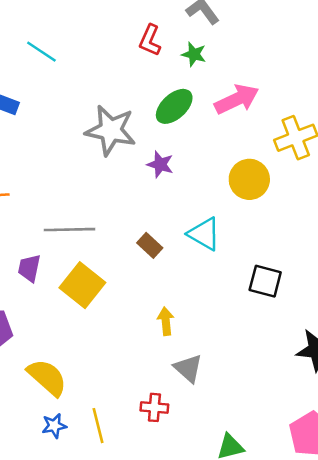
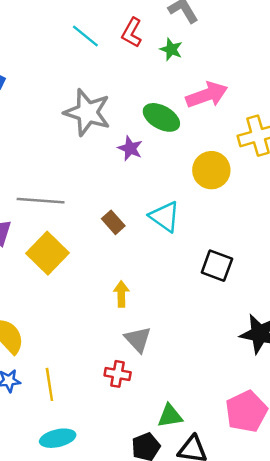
cyan line: (41, 52) -> (85, 36), moved
green ellipse: (174, 106) -> (161, 117), moved, turned 66
red cross: (154, 407) -> (118, 374), moved

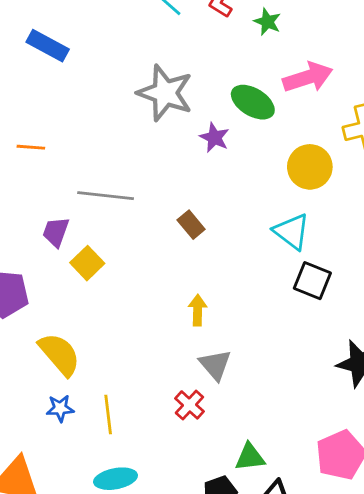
cyan triangle: (165, 217) -> (292, 232), moved
yellow square: (48, 253) -> (87, 263), moved, size x0.7
red cross: (118, 374) -> (189, 405), turned 30

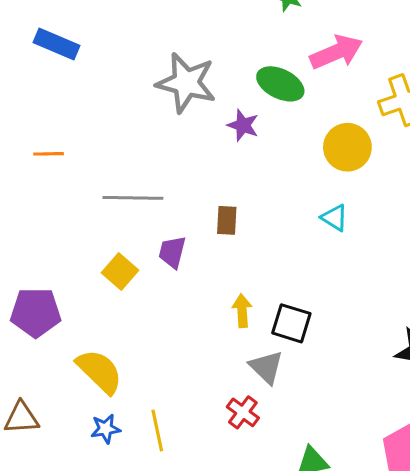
brown rectangle: (191, 225) -> (227, 220), turned 48
purple trapezoid: (56, 232) -> (172, 252), moved
cyan triangle: (292, 232) -> (334, 218), size x0.7
black square: (312, 281) -> (291, 323), moved

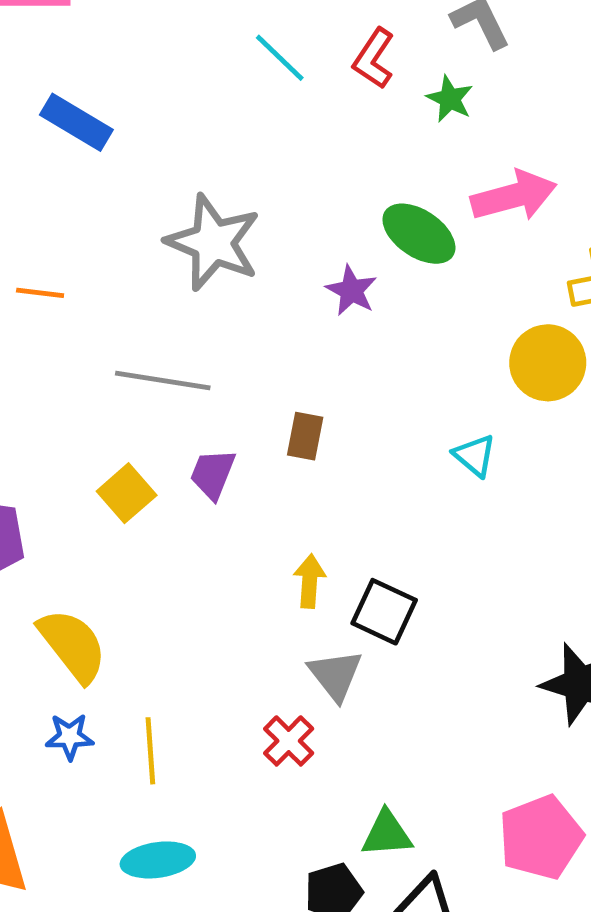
gray star: (186, 83) -> (213, 243), moved
yellow circle: (347, 147) -> (548, 363), moved

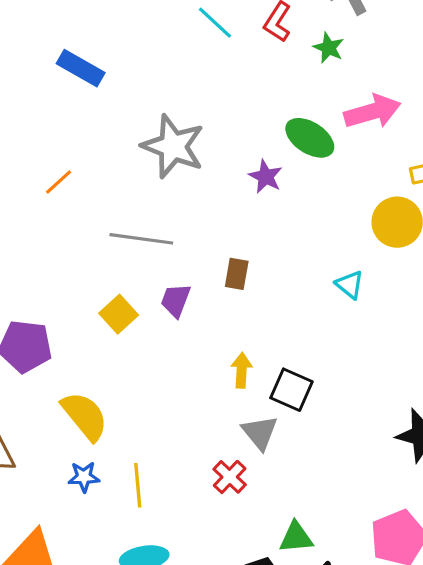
orange line: (40, 293) -> (59, 182), turned -48

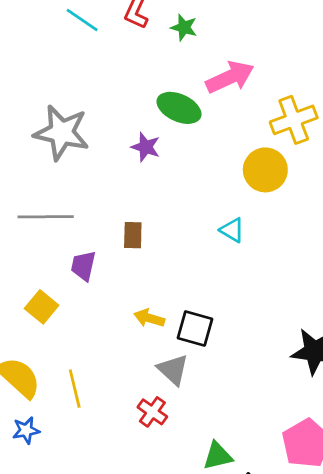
yellow square: (119, 314) -> (42, 307), moved
yellow arrow: (241, 370) -> (149, 318), turned -68
yellow line: (138, 485) -> (75, 389), moved

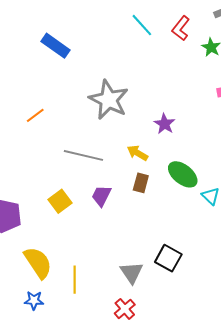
green ellipse: (179, 108) -> (183, 174), moved
yellow square: (42, 307) -> (60, 201), moved
yellow arrow: (149, 318) -> (138, 153), moved
gray triangle: (173, 370) -> (132, 273), moved

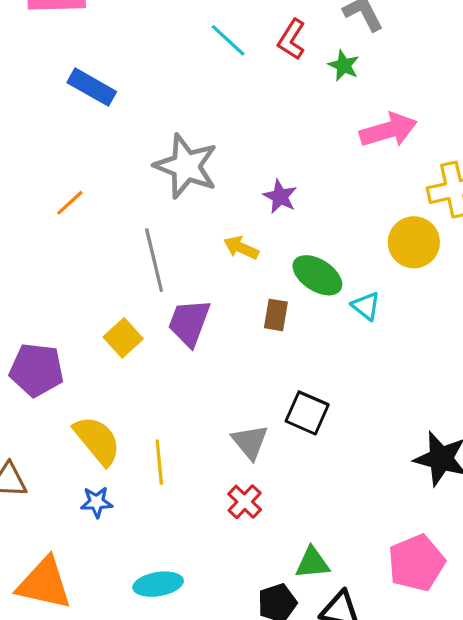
gray line: (83, 155) -> (154, 260), turned 69
brown rectangle: (141, 183) -> (276, 315), moved
purple trapezoid: (101, 196) -> (189, 323), size x1.4

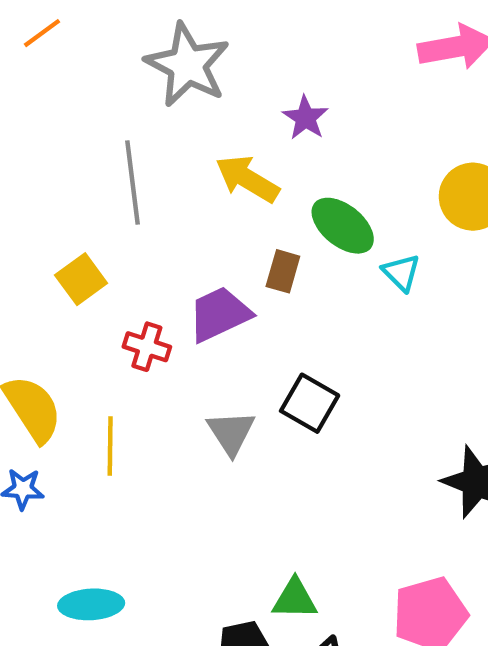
orange line: (70, 203) -> (42, 33), moved
yellow arrow: (241, 248) -> (247, 179), size x1.4
purple trapezoid: (189, 323) -> (219, 314), moved, turned 38
red cross: (245, 502) -> (147, 347), moved, turned -32

